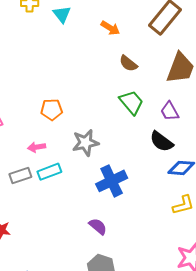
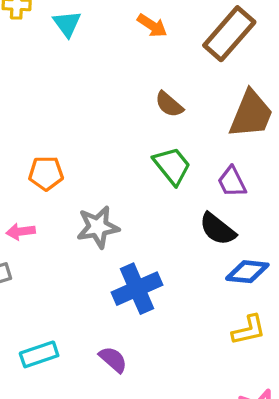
orange arrow: (110, 28) -> (152, 26), moved
cyan rectangle: (49, 172) -> (39, 354), moved

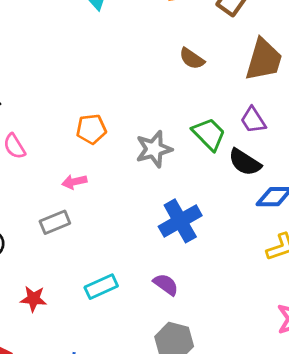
green trapezoid: (172, 166) -> (209, 134), moved
gray star: (98, 227) -> (154, 149), moved

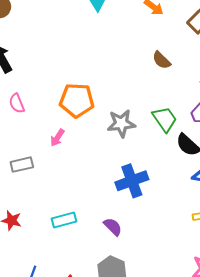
orange pentagon: (91, 129) -> (77, 100), size x1.5
pink arrow: (74, 182) -> (57, 138), turned -54
gray rectangle: (55, 222) -> (22, 165), moved

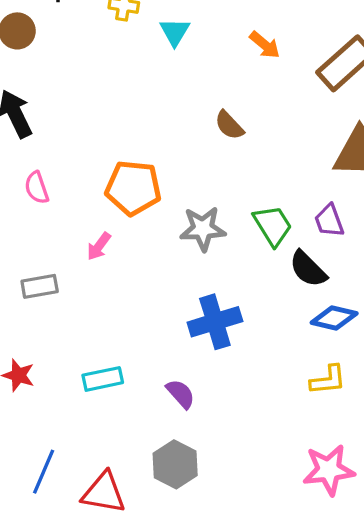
brown semicircle: (161, 60) -> (229, 125), moved

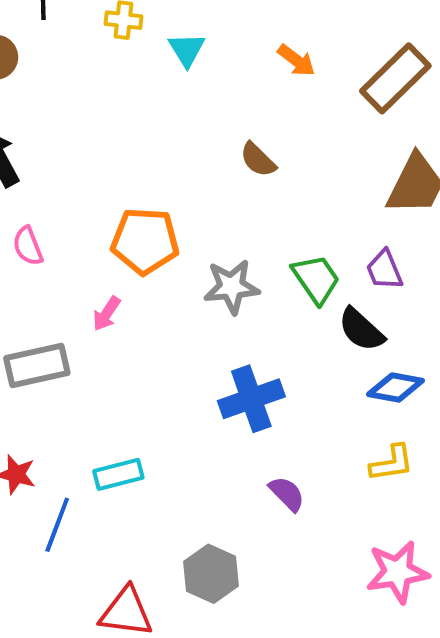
gray rectangle: (40, 286) -> (37, 366), size x1.4
purple semicircle: (181, 394) -> (287, 494), moved
blue line: (44, 472) -> (57, 525), moved

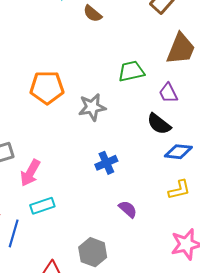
brown semicircle: (258, 160) -> (92, 14), moved
green trapezoid: (316, 279) -> (131, 71), moved, turned -64
pink arrow: (107, 314) -> (30, 173), moved, size x1.5
blue cross: (251, 399) -> (106, 163), size x0.7

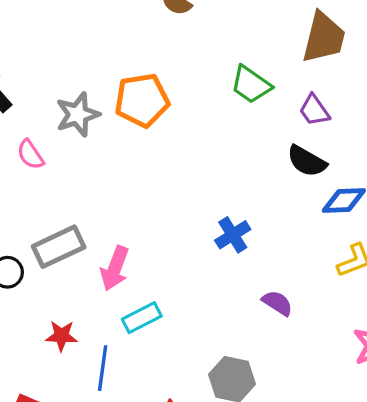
green trapezoid: (131, 71) -> (251, 85), turned -124
orange pentagon: (47, 87) -> (142, 100), moved
gray star: (92, 107) -> (78, 114), moved

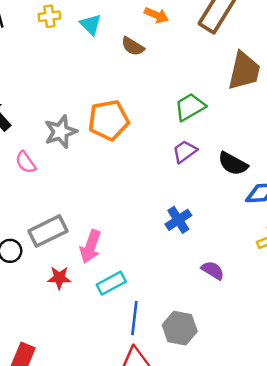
green trapezoid: (251, 85) -> (190, 107), turned 116
purple trapezoid: (314, 110) -> (185, 151), moved, turned 90
red star: (61, 336) -> (59, 278), moved
blue line: (103, 368) -> (134, 318), moved

